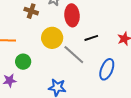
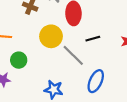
blue ellipse: (107, 69) -> (96, 81), moved

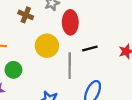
gray line: (73, 55) -> (70, 66), turned 45

